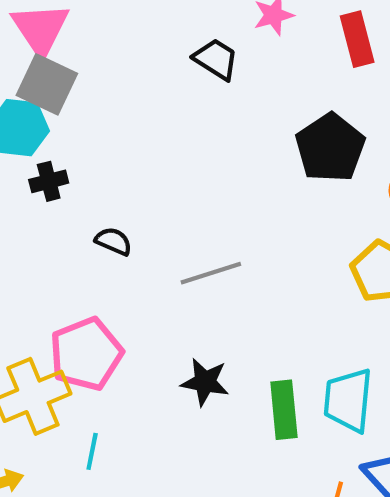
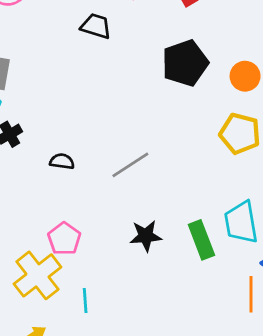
black pentagon: (330, 148) -> (185, 63), turned 30
pink pentagon: (86, 354) -> (64, 239), size x0.7

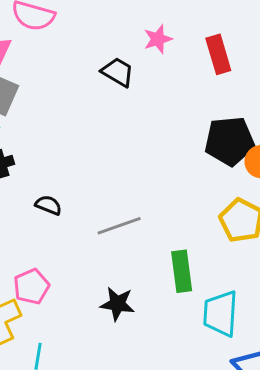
black pentagon: (185, 63) -> (230, 141), moved
green rectangle: (201, 240) -> (182, 271), moved

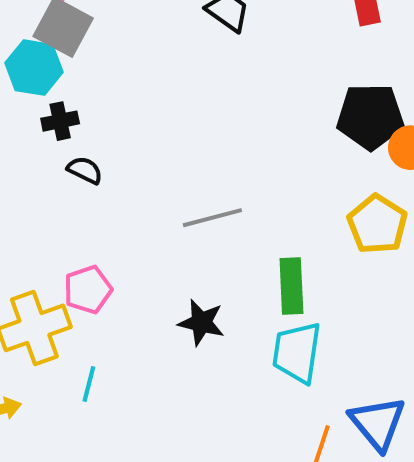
black semicircle: (48, 205) -> (85, 170), moved
cyan trapezoid: (221, 313) -> (297, 352), moved

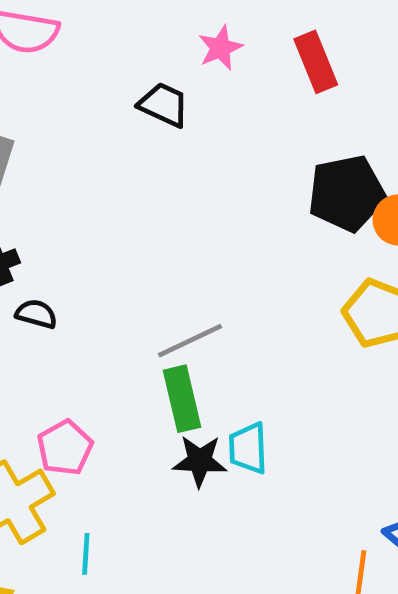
green rectangle: (291, 286) -> (182, 399), moved
cyan trapezoid: (297, 352) -> (248, 448), moved, size x0.7

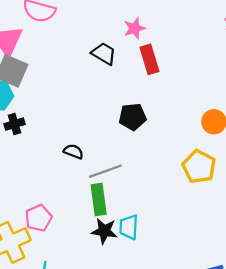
red rectangle: (316, 62) -> (149, 59), moved
black pentagon: (347, 193) -> (132, 117), moved, size x0.7
black semicircle: (36, 314) -> (73, 152), moved

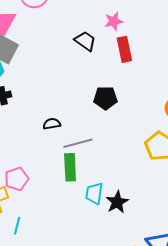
black semicircle: (73, 152) -> (52, 124), turned -36
black star: (104, 231) -> (117, 202), moved, turned 30

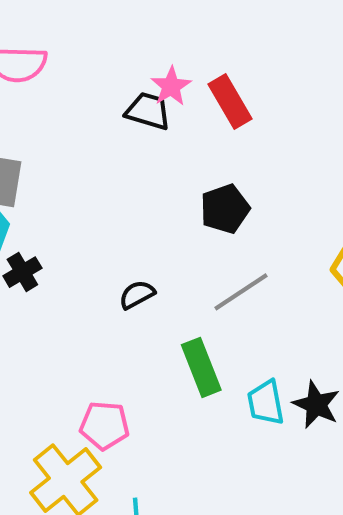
pink star: (114, 21) -> (171, 86), moved
gray line: (78, 143) -> (241, 292), moved
pink pentagon: (17, 179) -> (105, 425), turned -30

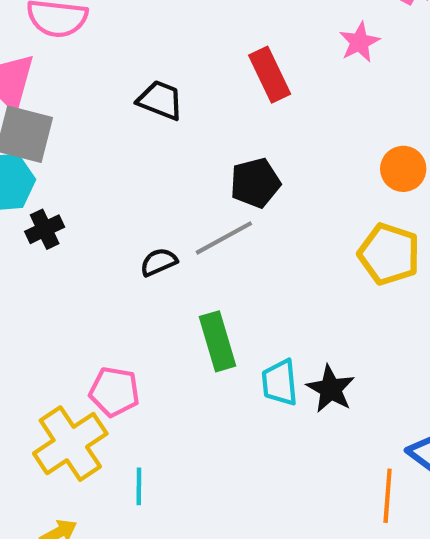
pink star: (171, 86) -> (359, 42), moved
black trapezoid: (148, 111) -> (160, 100), moved
gray line: (241, 292) -> (224, 238), moved

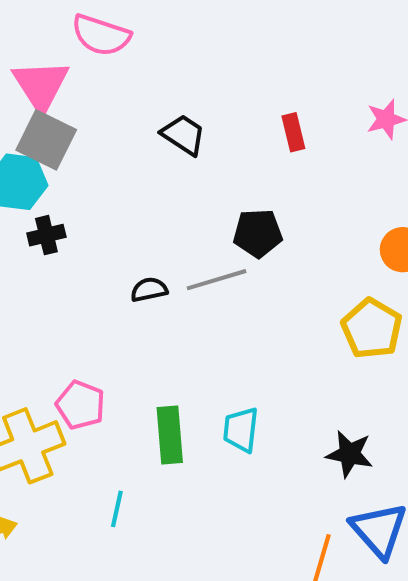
red rectangle: (270, 75) -> (293, 132), size x0.7
green rectangle: (218, 341) -> (170, 435), moved
black star: (331, 389) -> (349, 454), moved, turned -30
cyan line: (139, 486) -> (117, 509), moved

